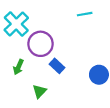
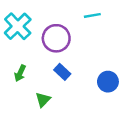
purple circle: (41, 44) -> (56, 38), moved

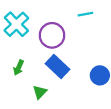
blue rectangle: (62, 72) -> (58, 66), size x1.5

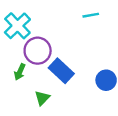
purple circle: (52, 35) -> (38, 51), moved

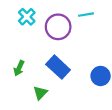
cyan cross: (17, 26) -> (27, 17), moved, size x0.7
purple circle: (38, 51) -> (58, 27), moved

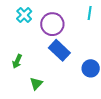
cyan line: (86, 15) -> (90, 13), moved, turned -72
blue rectangle: (58, 67) -> (59, 50), moved

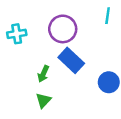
cyan cross: (24, 15) -> (17, 34), moved, turned 35
green arrow: (17, 61) -> (43, 74), moved

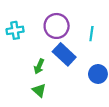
cyan line: (108, 16) -> (91, 34), moved
green triangle: (43, 100) -> (39, 90), turned -32

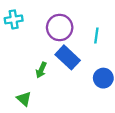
cyan cross: (15, 30) -> (14, 19), moved
green triangle: (39, 90) -> (24, 99), moved

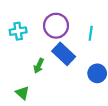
cyan cross: (14, 19) -> (18, 31), moved

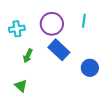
cyan line: (91, 33) -> (84, 21), moved
green arrow: (39, 66) -> (28, 56), moved

